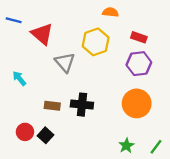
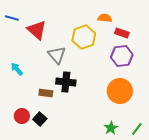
orange semicircle: (110, 12) -> (105, 18), moved
black cross: (82, 105) -> (66, 82), moved

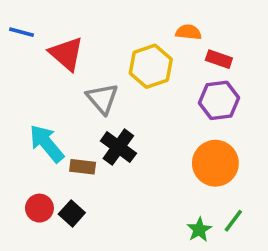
cyan arrow: (17, 69) -> (47, 143), moved, size x1.6
black cross: (66, 82) -> (118, 147), turned 30
green line: (137, 129) -> (233, 221), moved

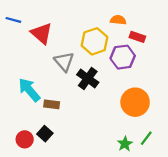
purple hexagon: (219, 100) -> (123, 57), moved
black cross: (118, 147) -> (88, 78), moved
red circle: (39, 208) -> (25, 139), moved

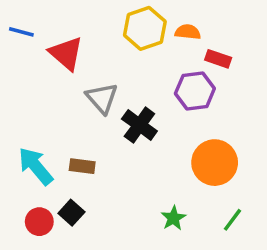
yellow hexagon: (95, 41) -> (145, 28), moved
cyan arrow: (29, 90) -> (36, 166), moved
green star: (125, 144) -> (173, 218), moved

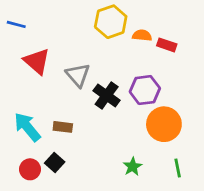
orange semicircle: (188, 32) -> (142, 35), moved
red triangle: (66, 53) -> (37, 61), moved
purple hexagon: (195, 91) -> (145, 90), moved
green line: (232, 220) -> (178, 168), turned -48

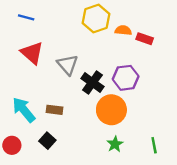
blue line: (16, 24) -> (26, 17), moved
orange circle: (164, 124) -> (111, 110), moved
red circle: (30, 169) -> (12, 145), moved

